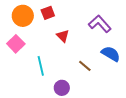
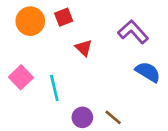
pink square: (16, 44) -> (21, 77), moved
brown line: (85, 66) -> (113, 117), moved

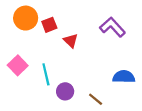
red square: (64, 17) -> (49, 25), moved
blue semicircle: (148, 72) -> (124, 77), moved, turned -30
purple circle: (82, 117) -> (65, 91), moved

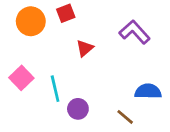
red square: (49, 25) -> (66, 13), moved
red triangle: (71, 41) -> (85, 48), turned 35
brown line: (96, 99) -> (125, 117), moved

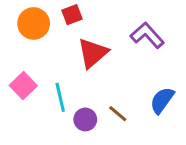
red triangle: (85, 48) -> (93, 53), size x1.6
blue semicircle: (148, 91) -> (162, 100), turned -55
brown line: (125, 117) -> (118, 114), moved

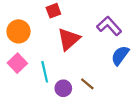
orange circle: (34, 23) -> (19, 31), moved
blue semicircle: (162, 100) -> (120, 55), moved

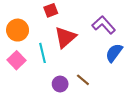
cyan line: (45, 72) -> (42, 53), moved

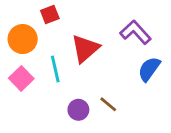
red square: (51, 10) -> (50, 15), moved

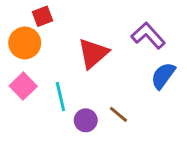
red square: (50, 15) -> (43, 16), moved
cyan line: (55, 69) -> (60, 97), moved

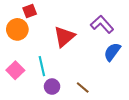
pink square: (23, 86) -> (15, 70), moved
brown line: (118, 114) -> (83, 88), moved
purple circle: (86, 120) -> (52, 87), moved

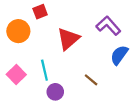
red square: (30, 11) -> (40, 12), moved
brown line: (83, 88) -> (91, 80), moved

